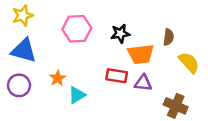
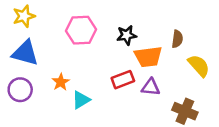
red rectangle: (117, 76) -> (123, 80), turned -30

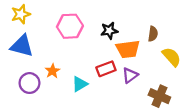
purple triangle: (151, 87) -> (130, 75), turned -42
purple circle: (20, 90) -> (29, 83), moved
cyan triangle: (81, 100) -> (80, 84), moved

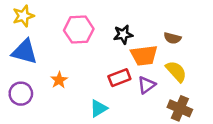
brown semicircle: (153, 34) -> (172, 38), turned 96
yellow semicircle: (172, 57) -> (176, 71), moved
purple circle: (29, 83) -> (21, 94), moved
cyan triangle: (80, 84) -> (98, 108), moved

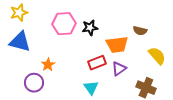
black star: (123, 34) -> (90, 28), moved
yellow semicircle: (176, 71) -> (157, 56), moved
purple circle: (21, 94) -> (34, 83), moved
cyan triangle: (98, 108) -> (91, 88), moved, turned -35

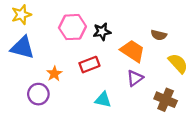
orange trapezoid: (117, 45) -> (133, 51), turned -140
red rectangle: (97, 63) -> (89, 65), moved
cyan triangle: (91, 88) -> (103, 100), turned -42

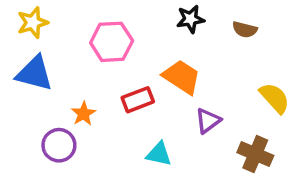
black star: (102, 32) -> (190, 19), moved
brown semicircle: (159, 35) -> (245, 30), moved
orange trapezoid: (133, 51) -> (182, 77), moved

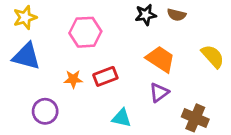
brown semicircle: (245, 30) -> (176, 15), moved
orange trapezoid: (182, 77) -> (160, 59), moved
yellow semicircle: (275, 98) -> (213, 56), moved
orange star: (83, 114) -> (73, 79), moved, turned 30

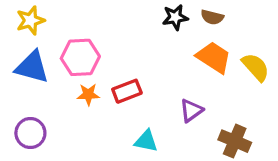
pink hexagon: (85, 32) -> (80, 57), moved
orange trapezoid: (160, 59) -> (214, 57), moved
purple circle: (45, 111) -> (30, 133), moved

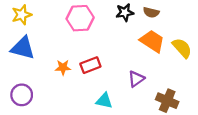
pink hexagon: (80, 57) -> (80, 18), moved

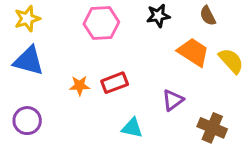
brown semicircle: (151, 12) -> (208, 16), moved, turned 49

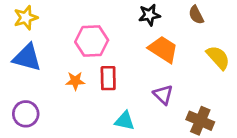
pink hexagon: (101, 23) -> (92, 41), moved
orange trapezoid: (193, 52) -> (163, 49), moved
red rectangle: (115, 83) -> (108, 78), turned -70
purple triangle: (173, 100) -> (163, 95), turned -40

